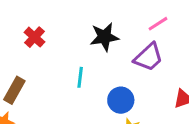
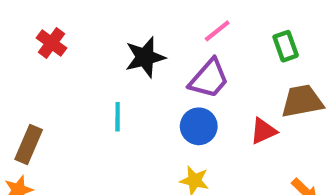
red cross: (34, 37) -> (52, 43), moved
blue circle: (121, 100) -> (199, 126), moved

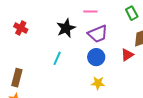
pink line: (217, 31) -> (90, 11), moved, turned 48
purple trapezoid: (209, 79) -> (98, 34), turned 35
cyan line: (118, 117) -> (57, 58), turned 32

